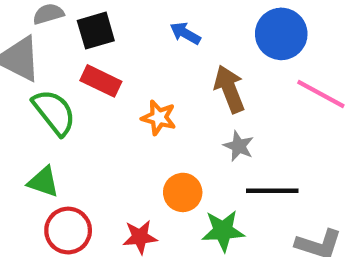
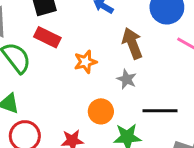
orange star: (159, 118) -> (85, 62), turned -30
gray star: (239, 146) -> (127, 79), moved

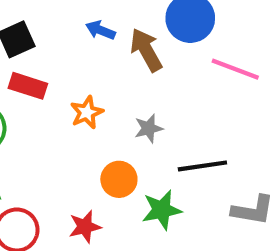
brown arrow: (132, 43) -> (146, 50), moved
gray star: (127, 79) -> (149, 128), turned -30

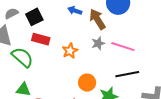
pink line: (235, 69) -> (123, 47), moved
gray star: (149, 128) -> (98, 43), moved

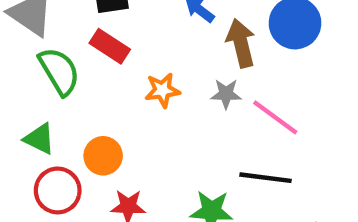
orange circle: (87, 83) -> (103, 156), moved

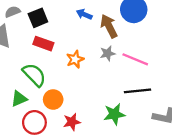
green semicircle: (59, 71) -> (34, 75), moved
green triangle: (39, 139) -> (19, 99), turned -36

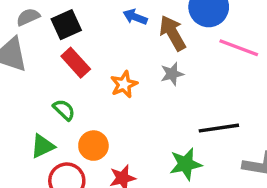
red rectangle: (43, 44) -> (76, 63), turned 30
pink line: (135, 59) -> (239, 48), moved
green semicircle: (34, 75) -> (64, 110), size x0.6

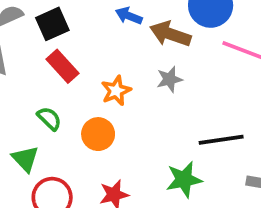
brown arrow: (173, 33) -> (170, 34), turned -42
green triangle: (43, 146) -> (25, 159), turned -48
orange circle: (93, 146) -> (98, 134), moved

